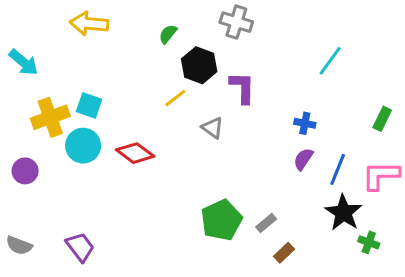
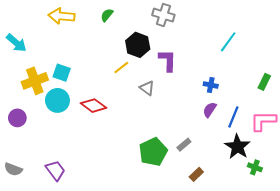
green semicircle: (168, 34) -> (107, 15), moved
gray rectangle: (266, 223) -> (184, 145), moved

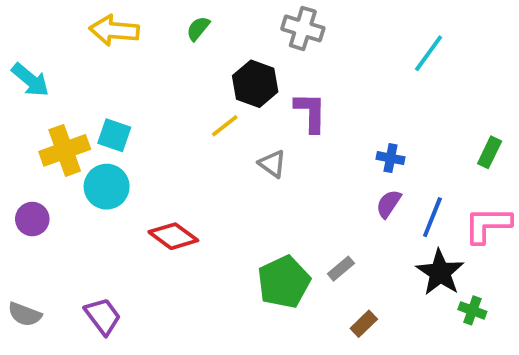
cyan line: (228, 42) -> (429, 53), moved
red diamond: (93, 106) -> (173, 236), moved

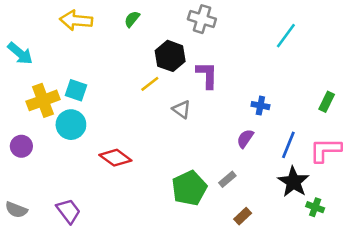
purple semicircle: (389, 204) -> (245, 139), moved

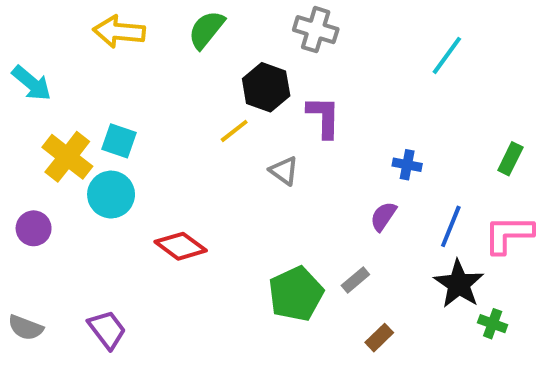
green semicircle: (132, 19) -> (206, 30), size x1.5
yellow cross: (43, 100) -> (67, 157), turned -32

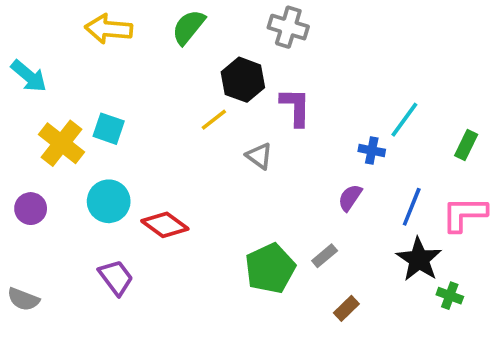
cyan line: (447, 55) -> (404, 120), moved
cyan circle: (111, 195) -> (109, 201), moved
purple trapezoid: (107, 330) -> (116, 277), moved

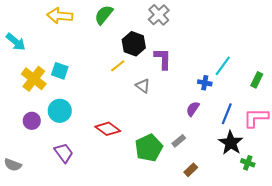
gray cross: (288, 27) -> (159, 15), turned 30
purple circle: (31, 209) -> (32, 121), moved
red diamond: (165, 225) -> (108, 129), moved

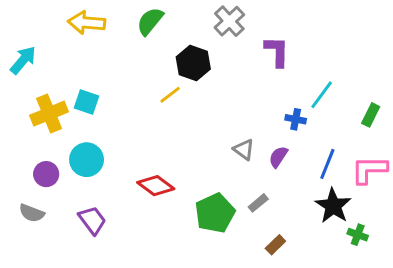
cyan arrow: (16, 42) -> (23, 60), turned -90
purple L-shape: (163, 59) -> (277, 51), moved
yellow cross: (34, 79) -> (49, 114), turned 30
gray triangle: (143, 86) -> (244, 150), moved
gray semicircle: (13, 165) -> (32, 213), moved

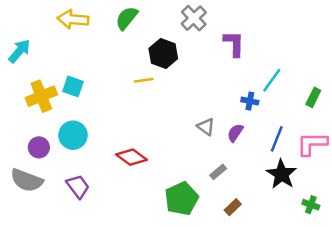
yellow line: (170, 95) -> (144, 80), turned 30
gray semicircle: (32, 213) -> (27, 180), size x1.5
green pentagon: (215, 213) -> (182, 199), moved
green cross: (358, 235) -> (311, 205), moved

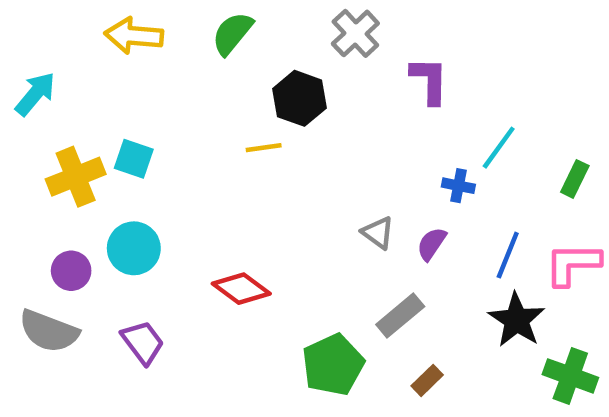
gray rectangle: (218, 172) -> (400, 315), size x1.5
green cross: (311, 205) -> (570, 376), size x1.6

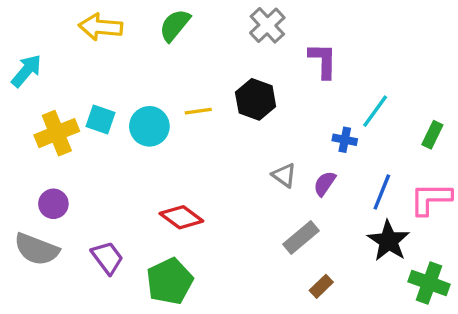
black hexagon: (299, 98) -> (256, 99), moved
cyan circle: (134, 248) -> (149, 126), moved
green pentagon: (333, 365) -> (170, 281), moved

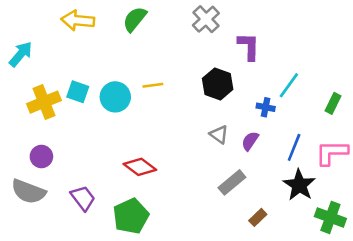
black hexagon: (256, 99) -> (218, 84), moved
brown rectangle: (321, 286) -> (258, 217), moved

